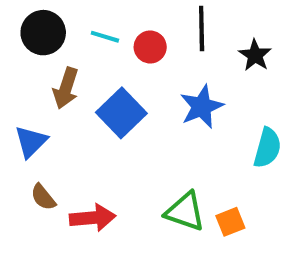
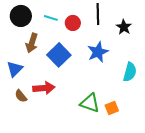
red arrow: (93, 218) -> (44, 88), moved

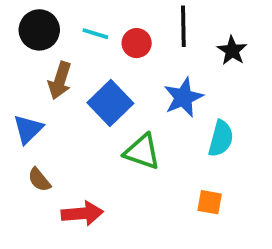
cyan semicircle: (130, 72) -> (221, 139), moved
red arrow: (44, 88) -> (82, 213), moved
green triangle: (90, 103) -> (142, 152), moved
orange square: (112, 108) -> (210, 202), turned 32

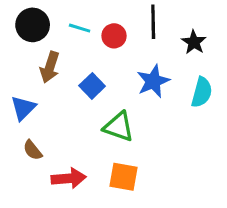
blue square: (110, 103) -> (92, 86), size x0.7
cyan semicircle: (221, 139) -> (202, 92), moved
orange square: (210, 202) -> (123, 177), moved, size x1.4

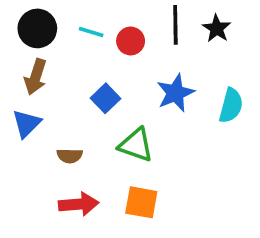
black star: (194, 42) -> (217, 28), moved
brown arrow: (50, 67) -> (36, 77), moved
brown semicircle: (33, 150) -> (70, 156), moved, turned -50

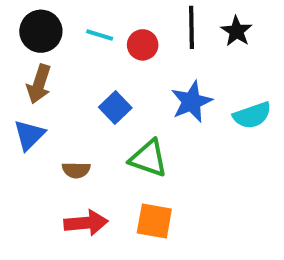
cyan semicircle: (231, 106) -> (252, 115), turned 56

